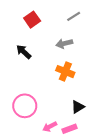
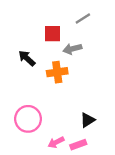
red square: (32, 20) -> (53, 34), moved, turned 35
orange cross: (65, 72) -> (57, 72), moved, turned -30

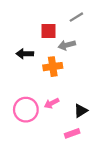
black arrow: (27, 58) -> (25, 54), turned -42
pink arrow: (56, 142) -> (52, 103), moved

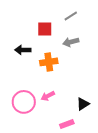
gray arrow: (67, 45) -> (71, 42), moved
black triangle: (81, 111) -> (83, 104), moved

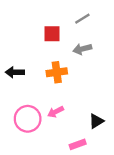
black arrow: (23, 50) -> (15, 72), moved

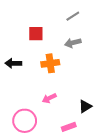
red square: (52, 34) -> (36, 34), moved
pink circle: (28, 119) -> (25, 121), moved

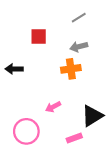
orange cross: (50, 63) -> (71, 69), moved
black triangle: (85, 106) -> (92, 116), size x1.5

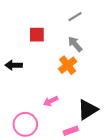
gray arrow: (79, 47) -> (75, 44), turned 63
orange cross: (71, 69) -> (68, 65), turned -30

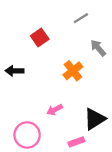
red square: (37, 35) -> (40, 38), turned -35
gray arrow: (75, 44) -> (98, 48), moved

